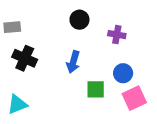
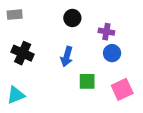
gray rectangle: (12, 27) -> (15, 15), moved
blue circle: (123, 73) -> (112, 53), moved

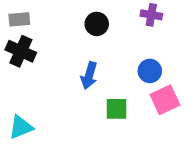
purple cross: (106, 32) -> (151, 15), moved
black cross: (23, 53) -> (21, 51), moved
pink square: (122, 89) -> (165, 100), moved

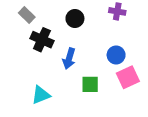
gray rectangle: (19, 19) -> (27, 15), moved, turned 49
black cross: (21, 51) -> (42, 40), moved
cyan triangle: (21, 127) -> (41, 95), moved

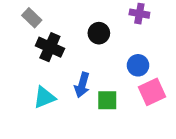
black circle: (75, 19) -> (99, 33), moved
blue arrow: (69, 58) -> (82, 85), moved
cyan triangle: (41, 95) -> (44, 97), moved

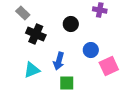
blue circle: (138, 65) -> (91, 50), moved
green square: (107, 100) -> (67, 83), moved

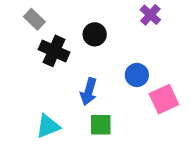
purple cross: (100, 10) -> (150, 15), turned 32
black circle: (71, 24) -> (95, 34), moved
cyan triangle: (32, 70) -> (48, 126), moved

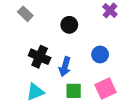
black cross: (54, 51) -> (40, 57), moved
pink square: (164, 99) -> (106, 89), moved

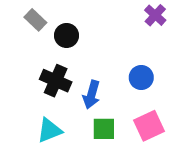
black circle: (69, 25) -> (67, 35), moved

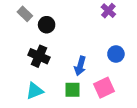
blue circle: (141, 78) -> (116, 54), moved
blue arrow: (91, 95) -> (80, 66), moved

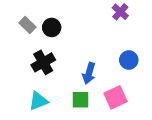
gray rectangle: (25, 14) -> (28, 25), moved
black cross: (39, 56) -> (43, 62), turned 36

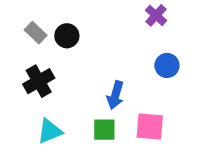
blue circle: (129, 60) -> (167, 65), moved
black cross: (43, 62) -> (39, 81), moved
pink square: (116, 97) -> (150, 126), turned 30

